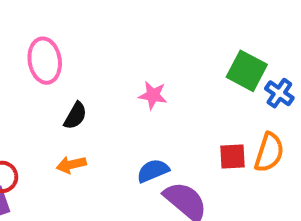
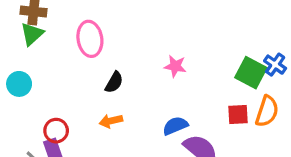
green square: (247, 71) -> (251, 73), moved

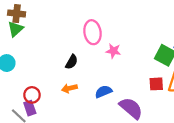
pink ellipse: (90, 39) -> (92, 32), moved
blue semicircle: (175, 126) -> (103, 92), moved

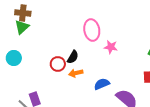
orange arrow: (69, 88) -> (76, 73), moved
red circle: (32, 95) -> (58, 64), moved

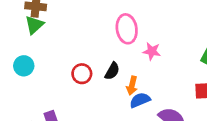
black semicircle: (73, 57) -> (112, 71), moved
orange arrow: (76, 73) -> (132, 86), moved, turned -64

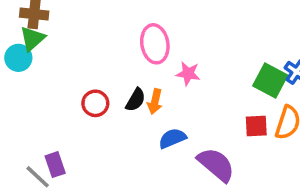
cyan circle: (24, 66) -> (18, 58), moved
orange arrow: (132, 86) -> (155, 102), moved

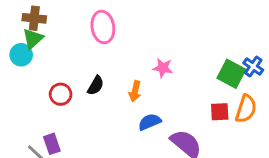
pink ellipse: (155, 44) -> (103, 27), moved
black semicircle: (136, 100) -> (96, 85), moved
red circle: (95, 103) -> (61, 94), moved

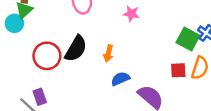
pink star: (163, 68) -> (131, 14), moved
black semicircle: (96, 85) -> (76, 49), size x1.6
red circle: (61, 94) -> (47, 56), size x1.5

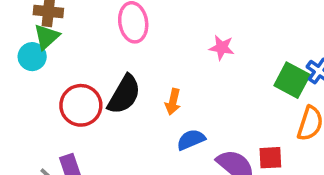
pink star: (131, 14) -> (222, 48), moved
red square: (178, 70) -> (270, 158), moved

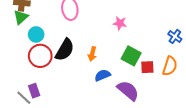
cyan circle: (32, 57) -> (36, 34), moved
green square: (292, 80) -> (131, 56), moved
red square: (270, 158) -> (147, 67), moved

